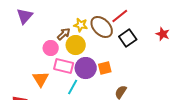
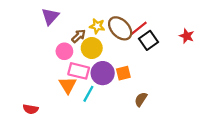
purple triangle: (25, 16) -> (50, 16), moved
red line: (120, 16) -> (139, 28), moved
orange triangle: (41, 79) -> (68, 85), moved

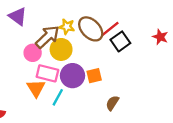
purple triangle: (50, 16) -> (18, 16), turned -36
brown arrow: (79, 36) -> (47, 37), size x1.6

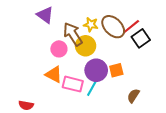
brown arrow: (47, 37) -> (73, 34), turned -80
pink rectangle: (47, 73) -> (73, 84), moved
orange triangle: (36, 88) -> (54, 74), moved, turned -30
cyan line: (58, 97) -> (92, 88), moved

